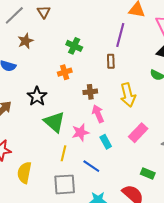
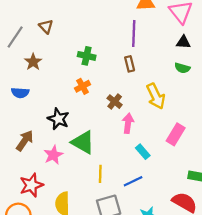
brown cross: (90, 92) -> (115, 102), turned -32
pink arrow: (98, 114) -> (128, 123), turned 42
pink star: (80, 132) -> (53, 155), moved
blue line: (91, 166) -> (133, 181), turned -48

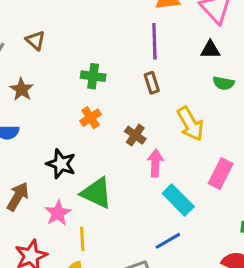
black triangle: (183, 42) -> (210, 50), moved
cyan rectangle: (143, 152) -> (178, 200), size x1.5
yellow line: (100, 174) -> (82, 239), moved

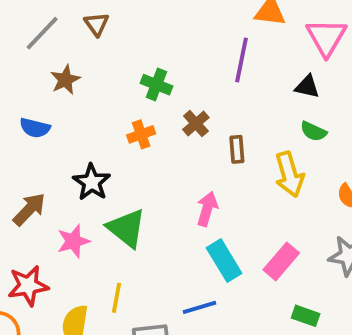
brown rectangle: (152, 83) -> (237, 149), moved
yellow arrow: (190, 124) -> (289, 174), moved
brown cross: (135, 135) -> (196, 124), moved
pink rectangle: (221, 173) -> (281, 261), moved
yellow line: (82, 239) -> (117, 298), moved

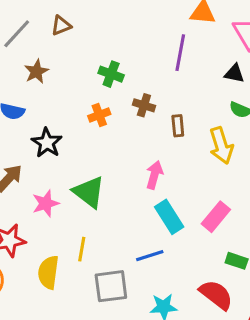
brown triangle: (97, 24) -> (61, 26), turned 45
brown cross: (196, 124) -> (144, 105), turned -30
black star: (92, 182) -> (47, 143), moved

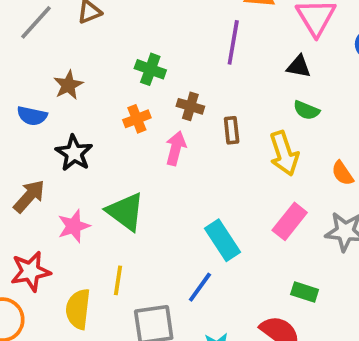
brown star: (36, 72) -> (68, 85), moved
pink arrow: (154, 175) -> (176, 148), moved
pink rectangle: (216, 217) -> (290, 221), moved
blue line: (150, 256) -> (200, 287), turned -36

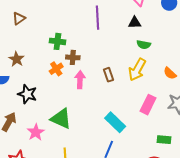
brown cross: (190, 106) -> (73, 57), moved
brown rectangle: (232, 130) -> (109, 75), moved
yellow arrow: (284, 153) -> (137, 70), turned 60

